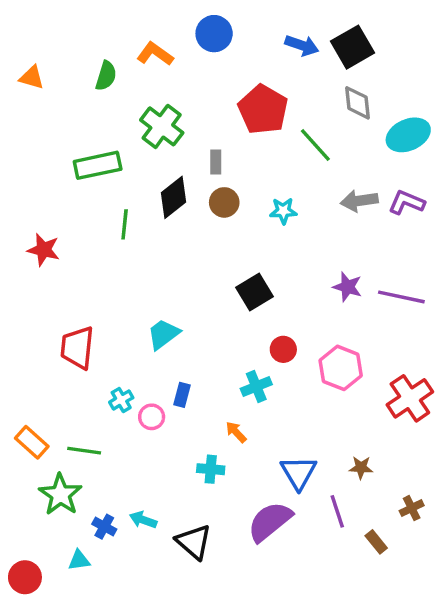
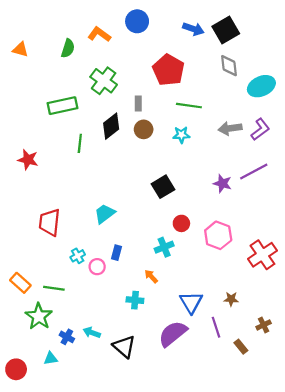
green line: (315, 145) -> (189, 106), moved, turned -40
purple L-shape: (407, 202) -> (260, 129), turned 120
purple line: (401, 297) -> (254, 172), moved, turned -40

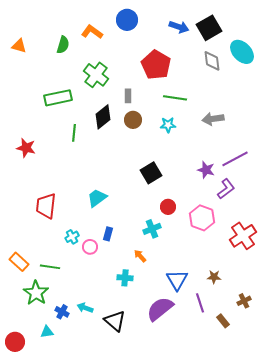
cyan ellipse: (261, 86) -> (242, 52), moved, turned 70
purple L-shape: (260, 129) -> (226, 189), moved

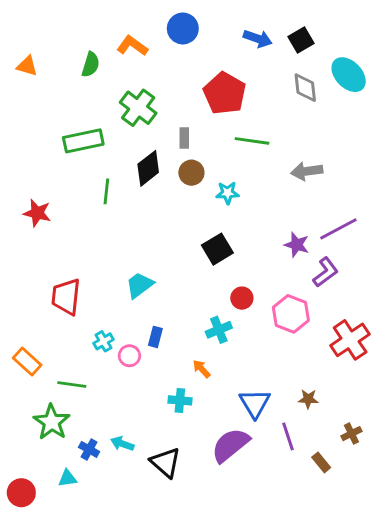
black square: (209, 28) -> (301, 40), size x0.7
cyan star: (168, 125) -> (227, 193), moved
orange rectangle: (19, 262) -> (27, 361), moved

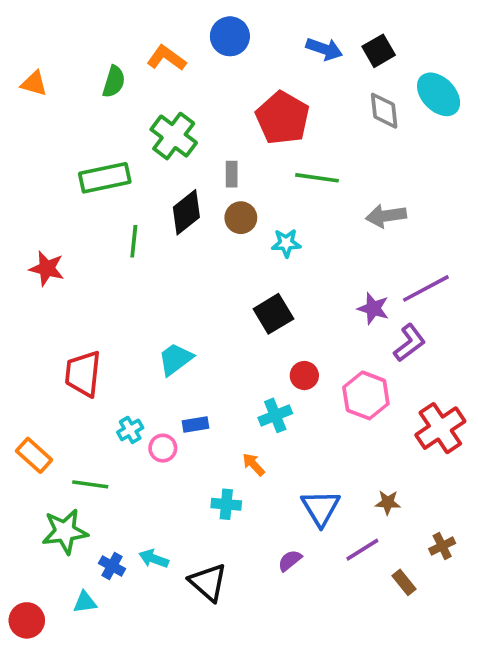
blue rectangle: (155, 337) -> (195, 424), turned 66
green star: (52, 422) -> (65, 532), turned 30
purple line: (288, 436) -> (362, 550), turned 76
purple semicircle: (230, 445) -> (290, 561), size x0.5

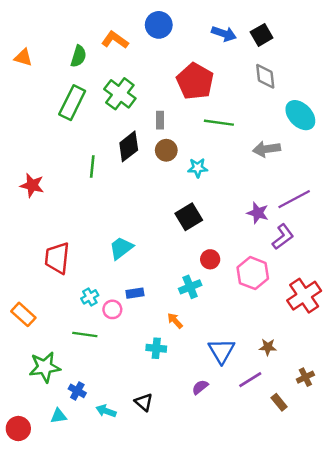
cyan ellipse: (439, 94) -> (300, 115), moved
green rectangle: (105, 178) -> (72, 103), moved, turned -52
green line: (90, 484) -> (85, 334), moved
cyan arrow: (154, 559) -> (106, 411), moved
black triangle: (208, 582) -> (144, 402), size x0.7

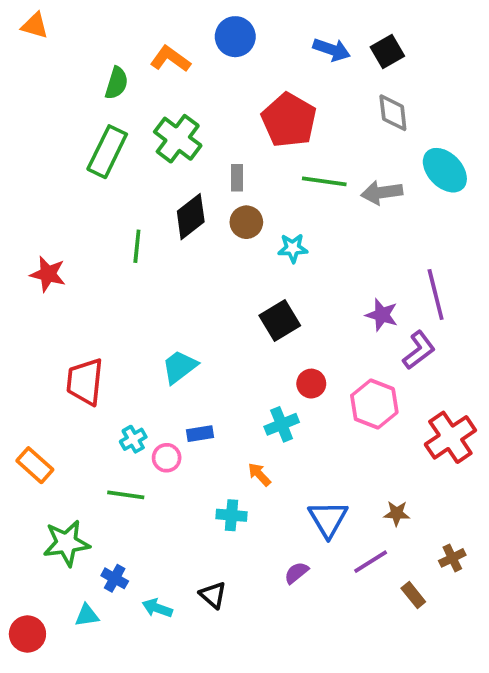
orange triangle: (23, 57) -> (35, 26), moved
gray arrow: (267, 149) -> (382, 192), moved
purple line: (294, 199) -> (436, 295), turned -76

